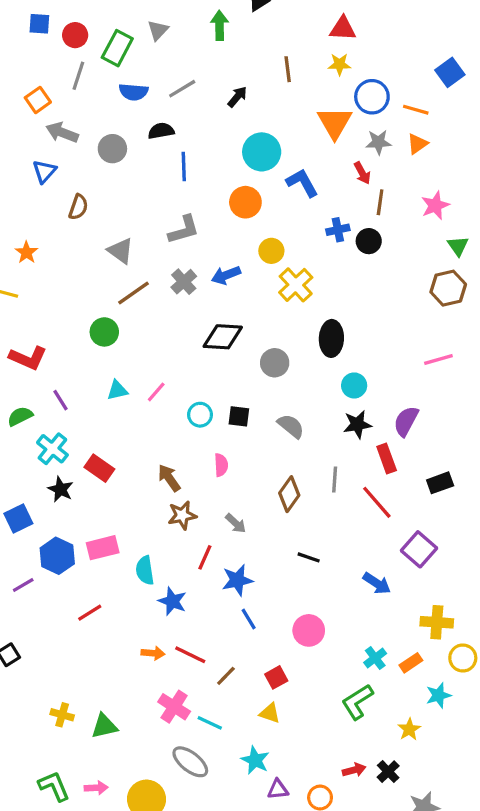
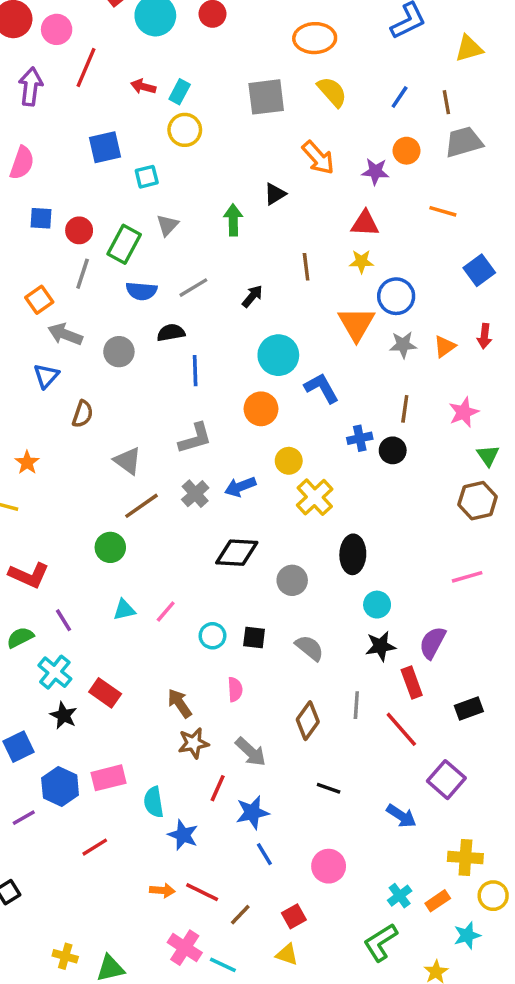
orange line: (416, 110) -> (443, 211), moved
red arrow: (362, 173) -> (484, 336), moved, turned 35
gray arrow: (236, 523) -> (251, 752), size x1.4

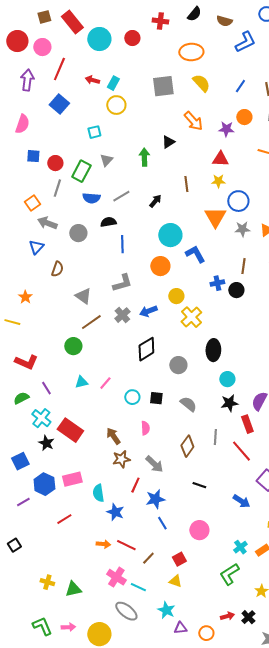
blue square: (105, 147) -> (59, 104), moved, turned -36
black diamond: (237, 553) -> (146, 349), turned -35
red rectangle: (105, 693) -> (70, 430), size x1.4

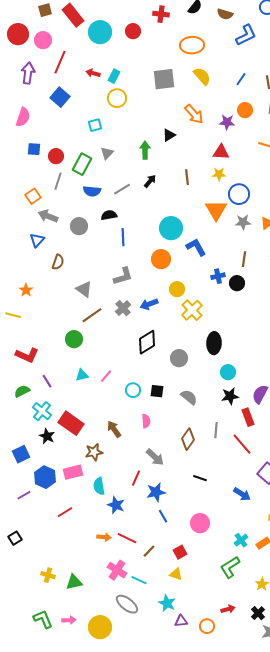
black arrow: (155, 201) -> (150, 181), moved
brown star: (121, 459) -> (94, 452), moved
black cross: (248, 617) -> (258, 613), moved

